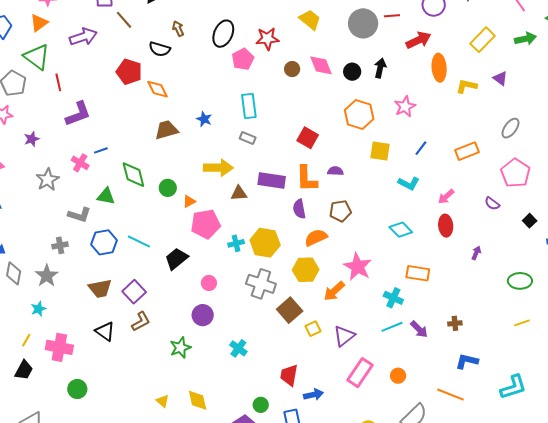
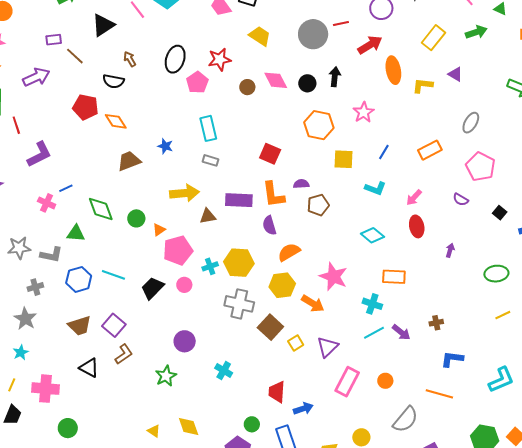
gray star: (48, 180) -> (19, 248), moved, turned 30
brown pentagon: (340, 211) -> (318, 205), moved
pink circle: (209, 283) -> (184, 285), moved
orange arrow: (334, 291) -> (313, 303), turned -100

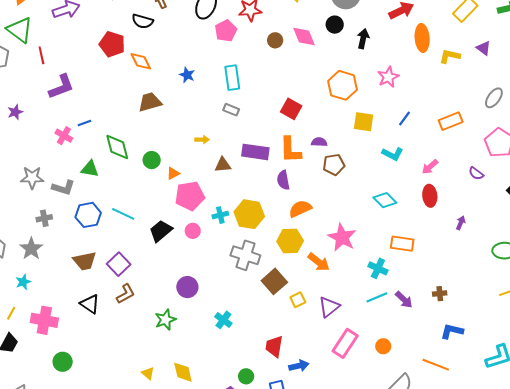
black circle: (307, 83) -> (335, 25), moved
blue star: (165, 146) -> (187, 75), moved
yellow arrow: (184, 193) -> (202, 140), size x0.5

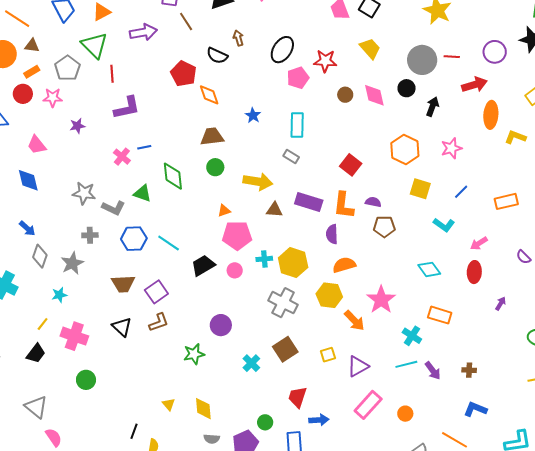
yellow arrow: (202, 140) -> (258, 182), size x2.0
green circle: (152, 160) -> (215, 167), moved
brown square: (274, 281) -> (285, 349), moved

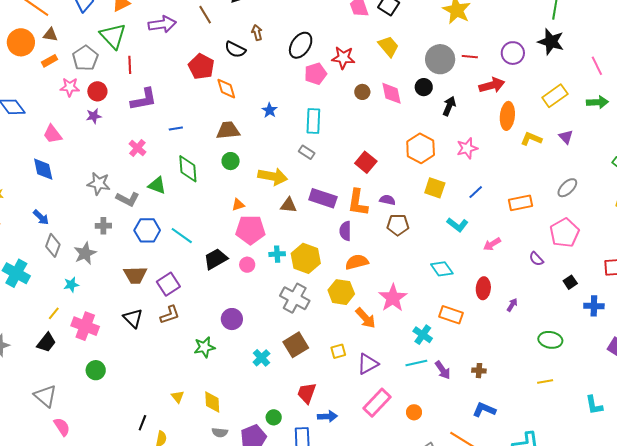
red circle: (23, 94) -> (97, 91), moved
blue line: (144, 147) -> (176, 128), moved
red ellipse: (474, 272) -> (483, 288), moved

